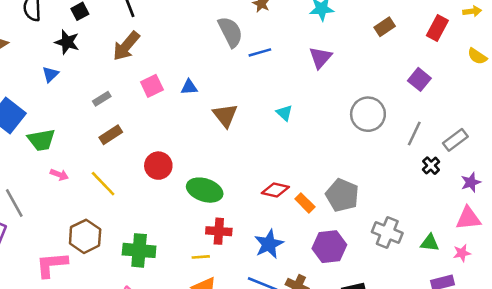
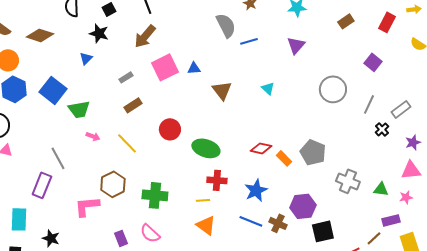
pink square: (152, 86) -> (165, 67), size x1.5
purple hexagon: (329, 247) -> (303, 206), moved

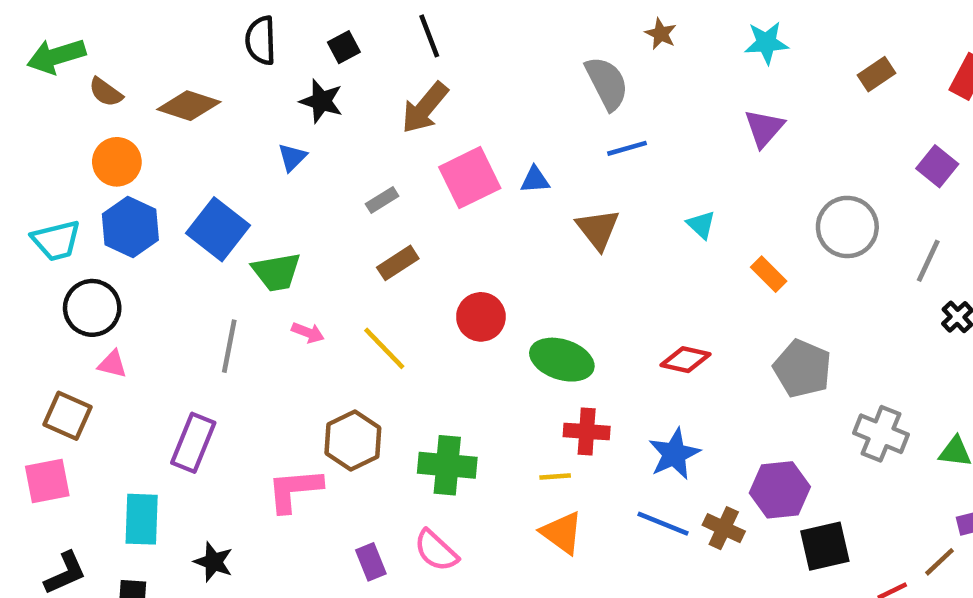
blue line: (249, 41) -> (627, 148), moved
gray line: (58, 158) -> (229, 346), moved, turned 40
orange rectangle: (284, 158) -> (769, 274), moved

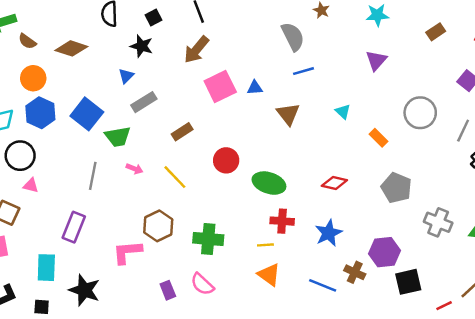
gray rectangle: (382, 200) -> (144, 102), moved, size x1.5
blue line: (663, 524) -> (323, 285), moved
black star: (214, 562) -> (84, 290), size x1.5

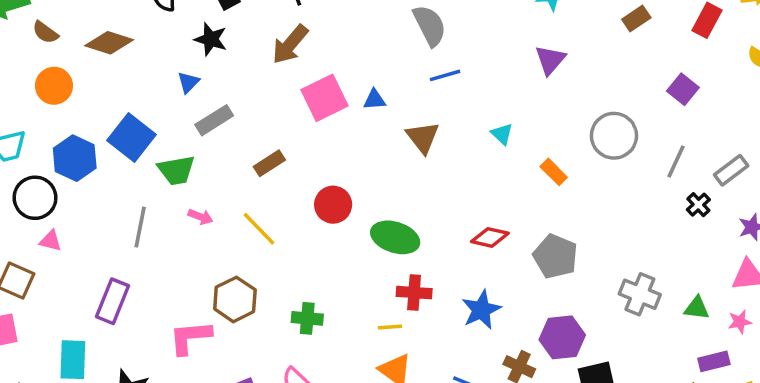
blue hexagon: (40, 113) -> (75, 158), moved
gray pentagon: (396, 188) -> (555, 256), moved
green cross: (208, 239) -> (307, 318), size x0.7

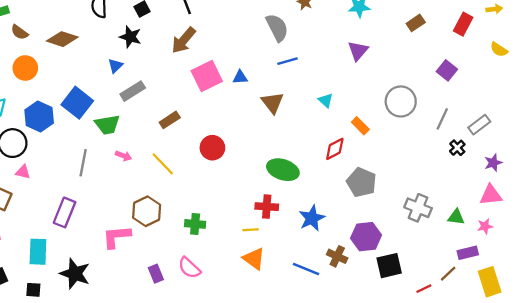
green ellipse: (395, 237) -> (283, 170), moved
red diamond: (490, 237) -> (335, 149), moved, turned -40

